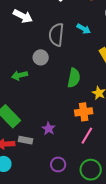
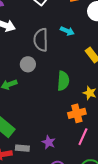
purple star: (49, 129) -> (49, 142), moved

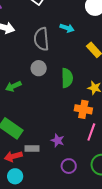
gray circle: (28, 64) -> (39, 68), moved
orange cross: (77, 113) -> (83, 109), turned 30

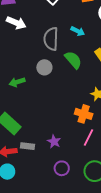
green semicircle: (67, 78) -> (73, 60), moved, turned -48

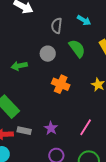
gray semicircle: (51, 39) -> (57, 26), size x0.7
orange cross: (84, 114) -> (61, 84), moved

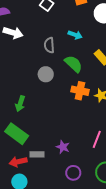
green arrow: (19, 66) -> (20, 104), moved, turned -49
orange cross: (61, 84) -> (80, 91), moved

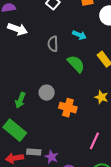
gray circle: (46, 74) -> (47, 93), moved
orange cross: (80, 91) -> (68, 108), moved
purple star: (63, 147) -> (52, 157), moved

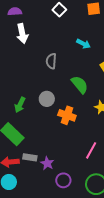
white arrow: (18, 29) -> (22, 34), turned 54
gray semicircle: (53, 44) -> (51, 61), moved
green semicircle: (76, 64) -> (80, 85), moved

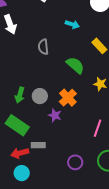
gray circle: (47, 99) -> (40, 96), moved
orange cross: (67, 115) -> (68, 98), turned 36
purple star: (47, 163) -> (55, 115), moved

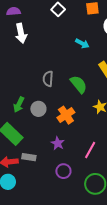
gray semicircle: (43, 47) -> (48, 79), moved
purple star: (55, 115) -> (58, 143), moved
purple circle: (75, 162) -> (63, 171), moved

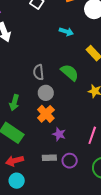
gray circle: (38, 109) -> (46, 93), moved
orange cross: (66, 115) -> (46, 114), moved
gray rectangle: (29, 157) -> (49, 158), moved

